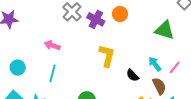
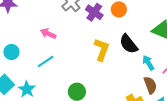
cyan line: (53, 73) -> (46, 61), turned 36
black semicircle: (132, 75) -> (128, 44), moved, size x1.5

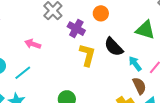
purple cross: (94, 12) -> (76, 29), moved
cyan line: (46, 61) -> (23, 73), moved

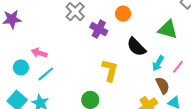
pink arrow: (33, 44) -> (39, 53), moved
yellow L-shape: (87, 55) -> (110, 70), moved
cyan arrow: (135, 64) -> (158, 63), turned -112

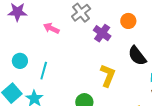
pink arrow: (39, 53) -> (51, 28), moved
cyan line: (46, 74) -> (44, 71), turned -42

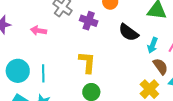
cyan circle: (20, 61) -> (18, 71), size x1.5
yellow L-shape: (108, 75) -> (87, 62), moved

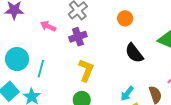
purple cross: (89, 21) -> (78, 37), moved, turned 36
cyan arrow: (153, 45) -> (127, 93), moved

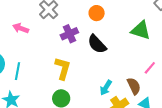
purple cross: (78, 37) -> (69, 34), moved
black semicircle: (134, 53) -> (97, 44), moved

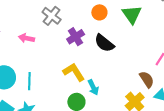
green triangle: (141, 30) -> (132, 15), moved, turned 45
yellow L-shape: (63, 68) -> (74, 72), turned -40
cyan arrow: (106, 88) -> (93, 87), moved, turned -49

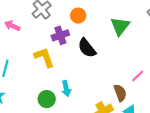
orange circle: (99, 12) -> (78, 16), moved
yellow L-shape: (74, 72) -> (44, 57), moved

